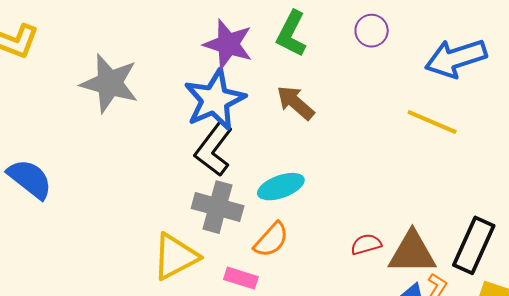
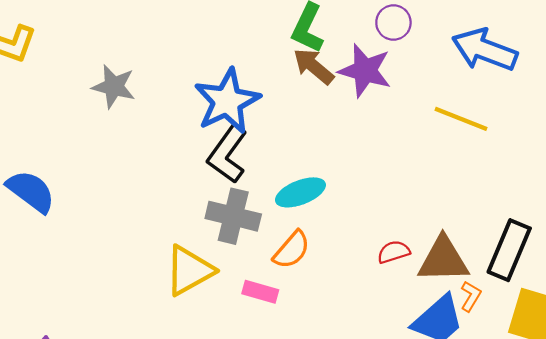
purple star: (228, 44) -> (365, 71), moved
blue arrow: (456, 58) -> (485, 50), turned 40
gray star: (110, 83) -> (114, 86), size x0.7
brown arrow: (295, 103) -> (314, 66), moved

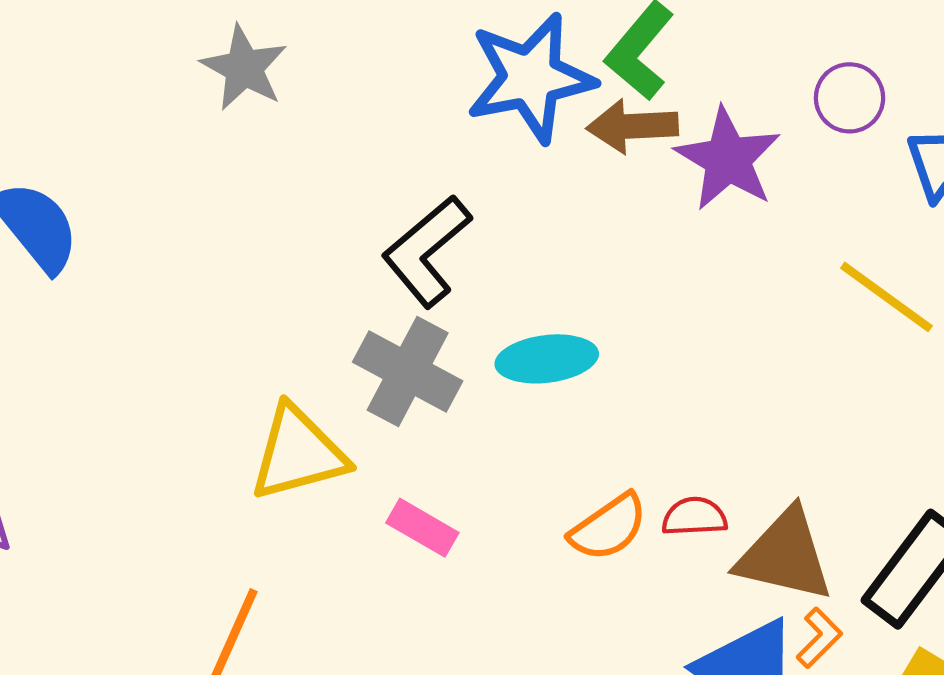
purple circle: (393, 22) -> (850, 98), moved
brown arrow: (314, 66) -> (632, 126), turned -57
blue star: (227, 101) -> (530, 78), moved
orange semicircle: (292, 250) -> (609, 527), moved

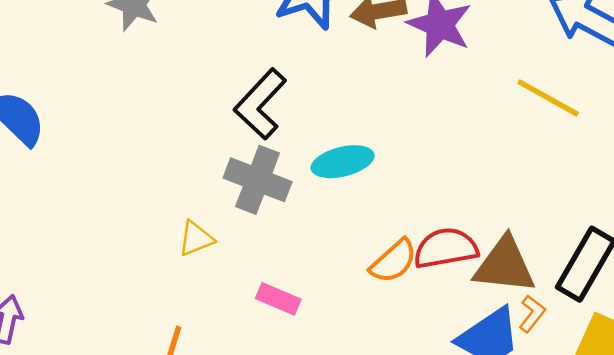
yellow triangle: (298, 453) -> (196, 239), size x0.6
red semicircle: (694, 517) -> (446, 248), size x1.6
pink rectangle: (422, 528) -> (278, 299), moved

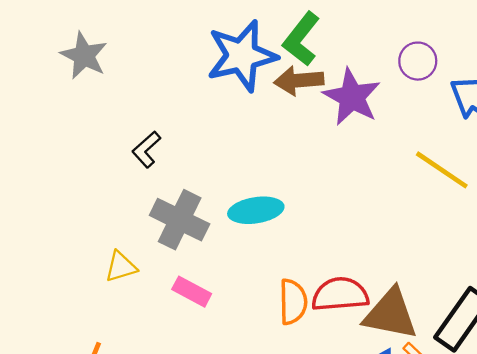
black L-shape: (260, 104) -> (146, 149), moved, size x0.6
orange semicircle: (393, 261) -> (293, 302), turned -54
pink rectangle: (278, 299) -> (192, 292), moved

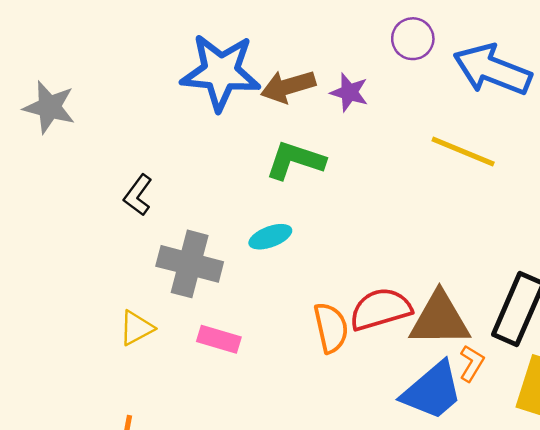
green L-shape: (301, 39) -> (295, 160), moved, turned 82
blue star: (242, 56) -> (221, 72), turned 30
purple star: (352, 97) -> (349, 92), size x0.6
cyan ellipse: (256, 210) -> (270, 237), size x0.7

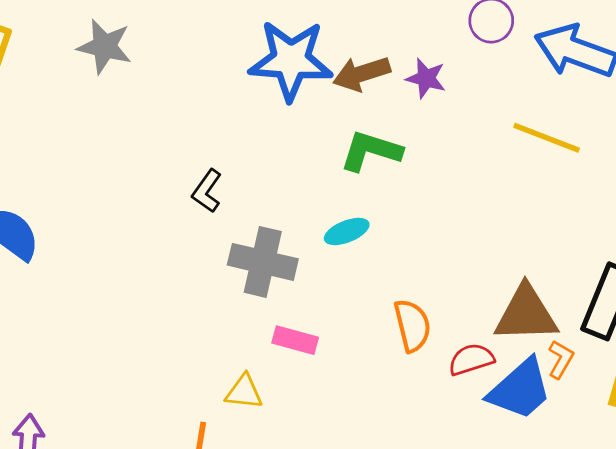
gray star: (49, 107) -> (105, 47), moved
red semicircle: (380, 309) -> (471, 359), moved, size x0.7
yellow triangle: (136, 328) -> (244, 392), moved, turned 36

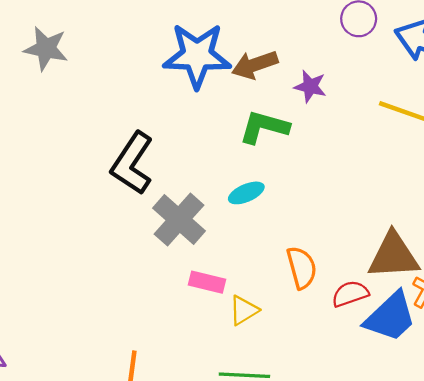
purple star: (426, 78) -> (310, 86), moved
black L-shape: (207, 191) -> (132, 163), size x1.8
gray cross: (263, 262) -> (179, 220), turned 30
yellow triangle: (244, 392) -> (244, 310), moved, turned -36

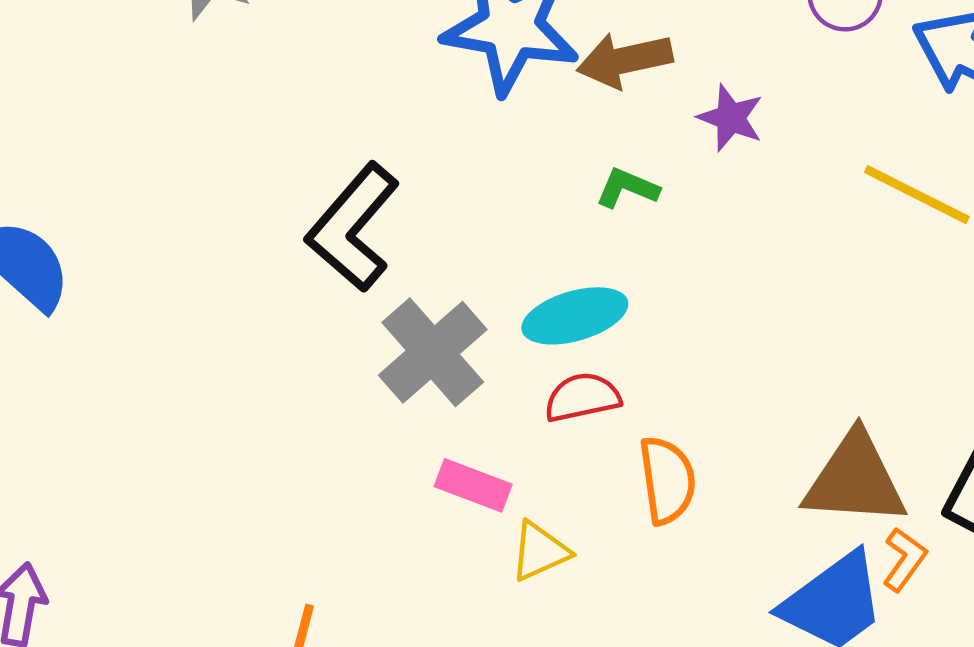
green L-shape: (264, 127) -> (627, 188), size x0.6
cyan ellipse: (246, 193) -> (575, 316), size x1.4
red semicircle: (350, 294) -> (582, 397), moved

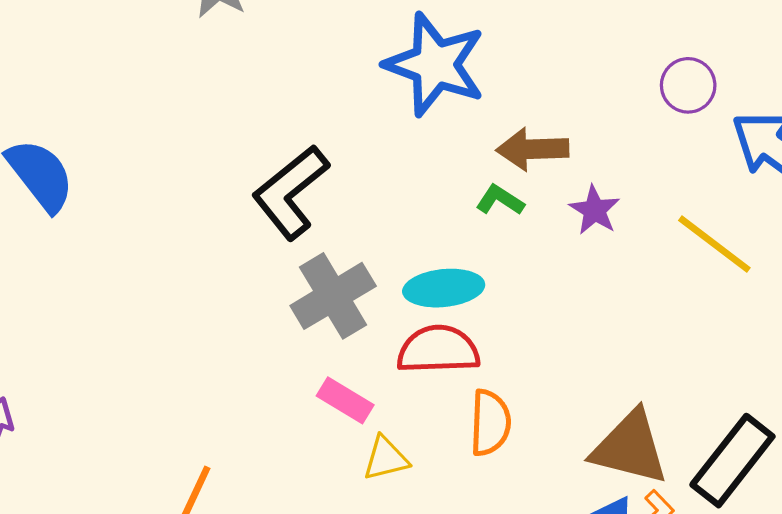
brown arrow: (625, 60) -> (533, 149), moved
purple star: (731, 118) -> (595, 210), moved
red semicircle: (582, 397) -> (438, 350), size x1.4

